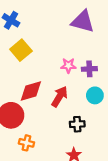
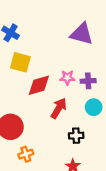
yellow square: (21, 50) -> (20, 62), turned -35
red diamond: (31, 91) -> (39, 85), moved
orange cross: (26, 143) -> (26, 154), turned -32

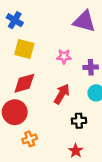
pink star: (67, 78) -> (64, 57), moved
red diamond: (39, 85) -> (24, 83), moved

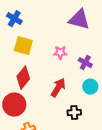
purple cross: (91, 67) -> (85, 63), turned 32
red diamond: (24, 83) -> (23, 78), turned -35

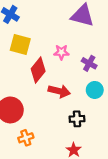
red diamond: (23, 78) -> (38, 70), moved
red arrow: (58, 88) -> (59, 91), turned 72

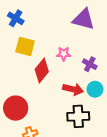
red arrow: (59, 91) -> (73, 89), moved
black cross: (77, 119) -> (78, 116), size x1.5

